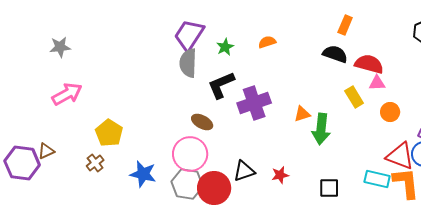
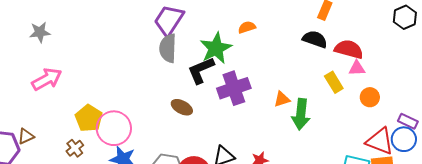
green star: (225, 47) -> (216, 48), moved, size x1.8
pink circle: (190, 154) -> (114, 128), moved

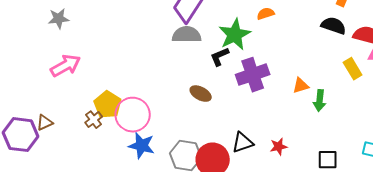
gray semicircle: (168, 48) -> (187, 35), turned 88
black L-shape: (201, 70) -> (220, 57), size x0.7
green arrow: (301, 114) -> (320, 101), size x0.7
brown cross: (75, 148) -> (94, 120), moved

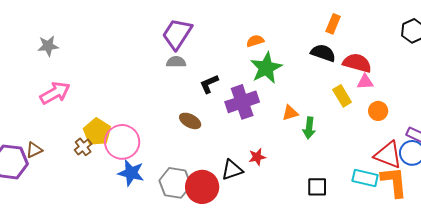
gray semicircle: (187, 35) -> (176, 62), size x0.7
green star: (235, 35) -> (266, 68), moved
red star: (279, 147) -> (257, 157), moved

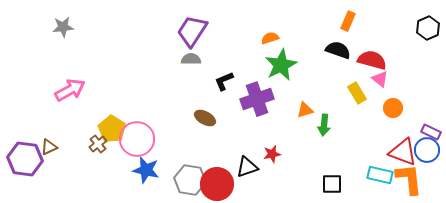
gray star: (48, 46) -> (63, 27), moved
pink triangle: (365, 82) -> (380, 79), turned 42

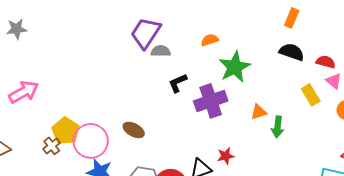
orange rectangle: (348, 21) -> (292, 18), moved
orange semicircle: (270, 38) -> (210, 40), moved
gray semicircle: (191, 59) -> (161, 51), moved
red semicircle: (372, 60) -> (326, 62), size x0.7
brown ellipse: (205, 118) -> (134, 130), moved

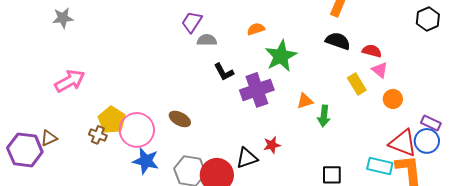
purple trapezoid: (146, 33) -> (192, 22), size x0.7
black L-shape: (178, 83) -> (224, 72), turned -95
brown cross: (52, 146) -> (98, 135), turned -30

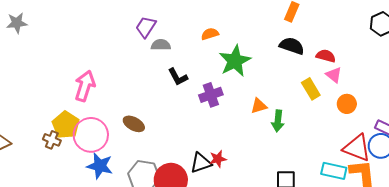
pink arrow: (70, 81) -> (85, 86), moved, turned -44
purple cross: (257, 90) -> (211, 95), size x0.7
red star: (272, 145) -> (218, 159), moved

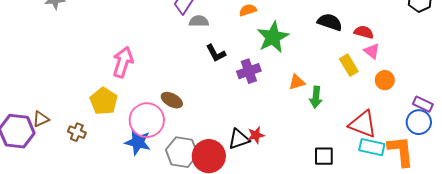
pink circle: (91, 135) -> (147, 120), moved
brown cross: (52, 140) -> (77, 132), moved
red triangle: (357, 148) -> (363, 124), moved

